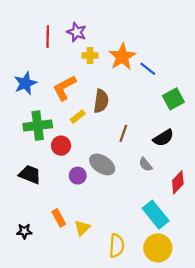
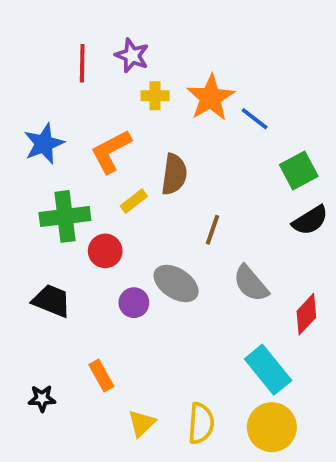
black semicircle: (163, 138) -> (310, 220), moved
gray semicircle: (146, 164) -> (251, 283), size x1.5
yellow triangle: (82, 228) -> (142, 423), moved

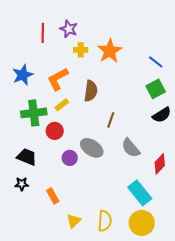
blue line: (255, 119) -> (156, 62), moved
yellow rectangle: (134, 201) -> (62, 105), moved
black star: (42, 398) -> (22, 184), moved

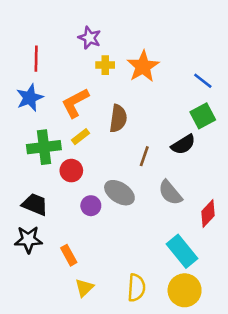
red line: (43, 33) -> (36, 59), moved
black semicircle: (162, 115) -> (183, 145), moved
black star: (22, 184) -> (28, 240), size x1.5
yellow triangle: (74, 221) -> (84, 288), moved

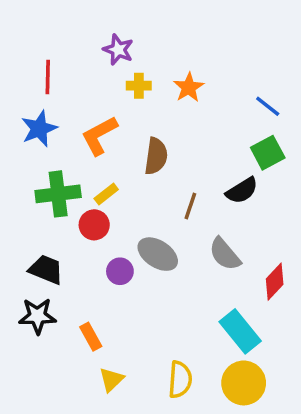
orange star: (143, 66) -> (189, 87), size x0.7
yellow rectangle: (80, 137) -> (106, 194), moved

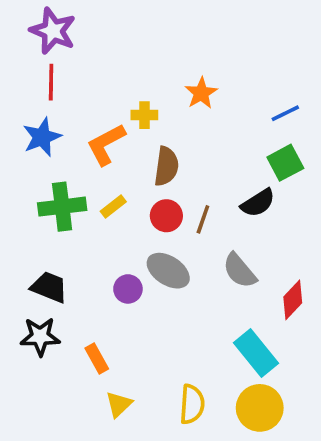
purple star: (118, 50) -> (53, 31), moved, size x1.4
yellow cross: (139, 86) -> (144, 115), moved
blue line: (268, 106) -> (285, 113), turned -64
red circle: (94, 225) -> (166, 216), moved

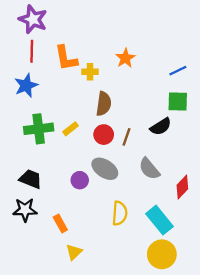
orange L-shape: (106, 144) -> (66, 58), moved, turned -72
green square: (285, 163) -> (178, 101), turned 30
yellow semicircle: (192, 404) -> (120, 213), moved

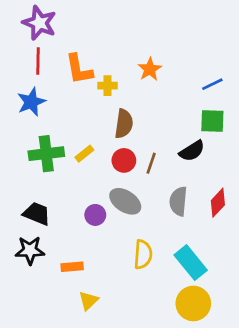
gray semicircle: (149, 169) -> (178, 201), turned 45
red diamond: (182, 187) -> (218, 203), moved
orange rectangle: (60, 224) -> (72, 267), turned -66

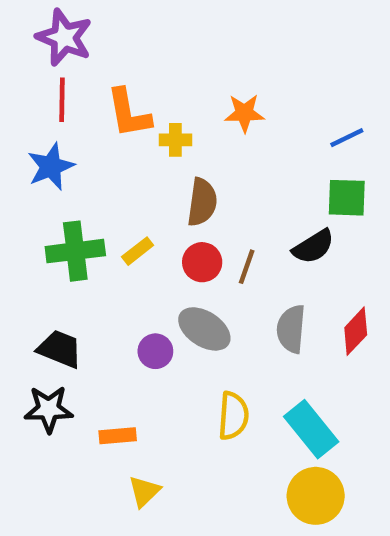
orange star: (150, 69) -> (244, 113), turned 30

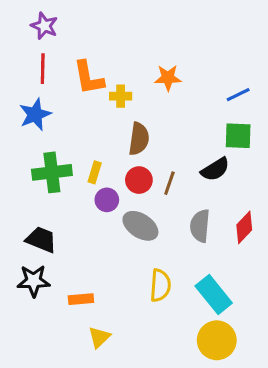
purple star: (64, 37) -> (44, 26), size x0.7
yellow rectangle: (138, 251) -> (95, 172), turned -35
purple circle: (155, 351) -> (107, 200), moved

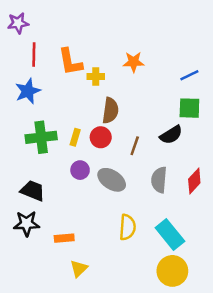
purple star: (44, 26) -> (18, 23), moved, turned -30
red circle: (139, 180) -> (101, 137), moved
purple circle: (107, 200) -> (80, 170), moved

